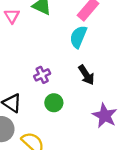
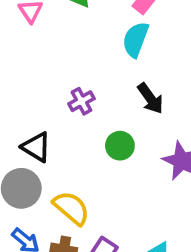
green circle: (54, 103) -> (120, 146), moved

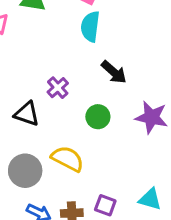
black triangle: (36, 147) -> (27, 114), moved
yellow semicircle: (71, 208) -> (68, 159), moved

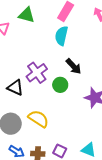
purple cross: (58, 88) -> (37, 73), size x1.5
green circle: (98, 117) -> (60, 85), moved

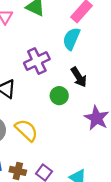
purple cross: (37, 73) -> (37, 61), moved

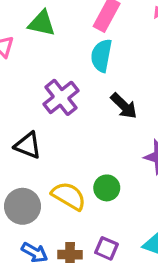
green circle: (59, 96) -> (107, 188), moved

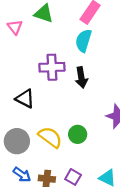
purple cross: (61, 97) -> (52, 67), turned 30
black arrow: (124, 106) -> (81, 77), moved, turned 30

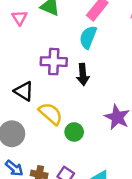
yellow semicircle: (50, 137) -> (51, 114), moved

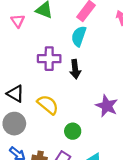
black triangle: (24, 91) -> (15, 94), moved
green circle: (74, 132) -> (73, 131), moved

